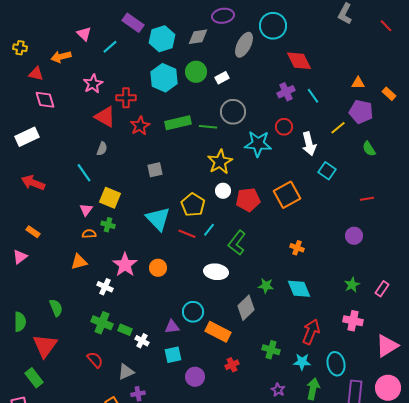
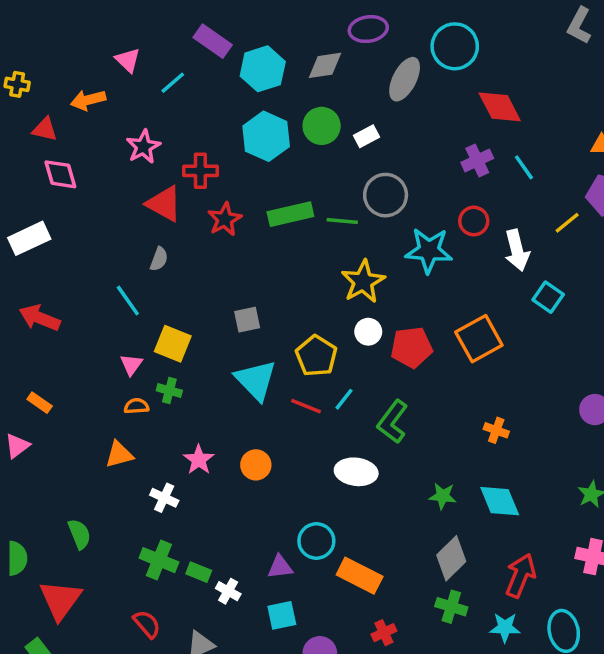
gray square: (155, 170) -> (247, 320), moved
pink star: (125, 265) -> (199, 460), size x0.7
gray diamond: (246, 308) -> (451, 558), moved

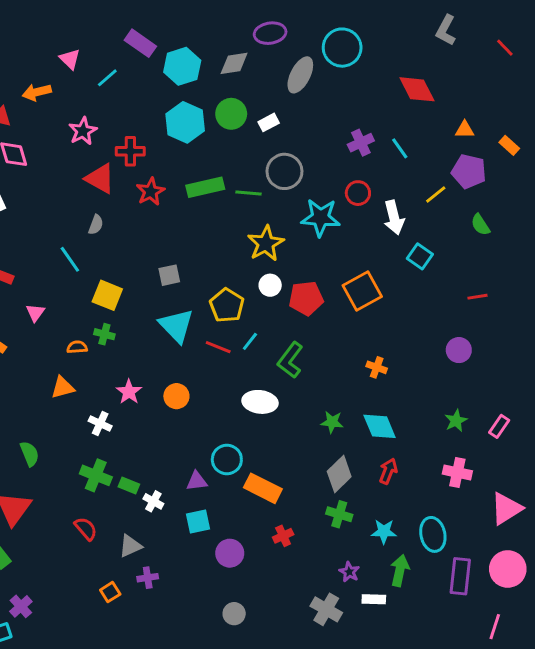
red diamond: (500, 107) -> (417, 89), moved
pink triangle: (131, 365) -> (35, 313), moved
red arrow: (520, 576) -> (388, 471), moved, size x0.7

